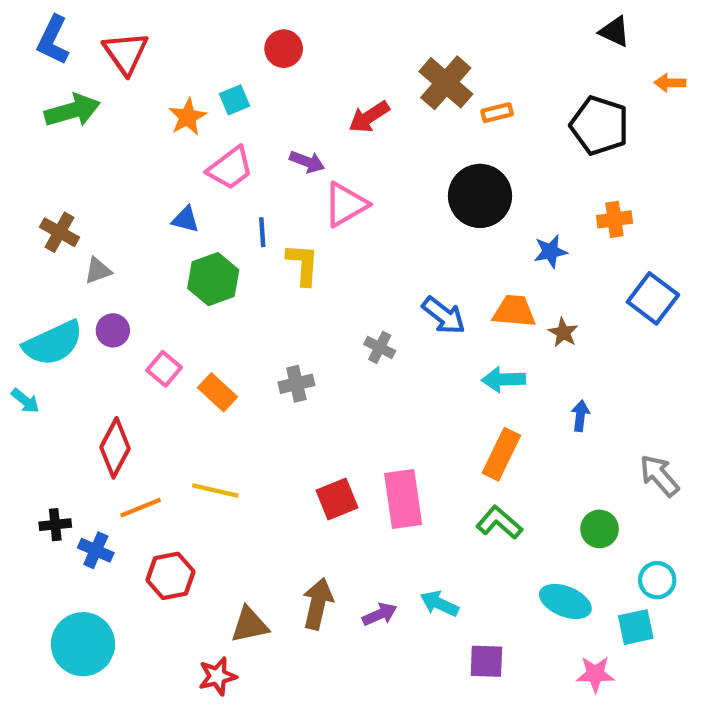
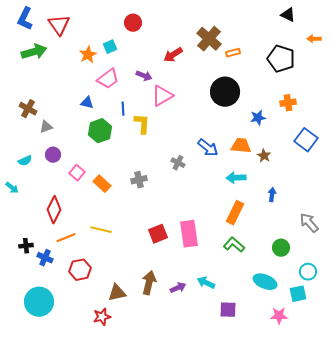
cyan semicircle: (53, 343) -> (25, 161), size x0.5

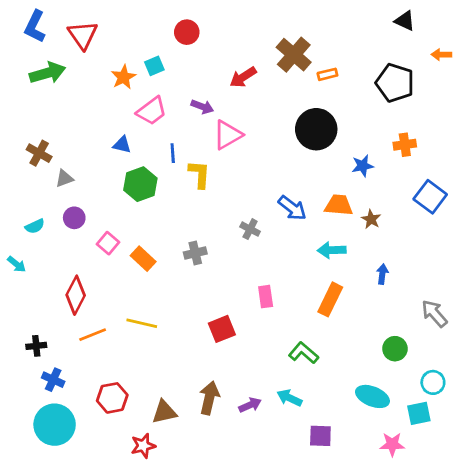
pink rectangle: (189, 234) -> (266, 297), moved, size x0.6
green L-shape: (234, 245) -> (304, 353), moved
blue cross: (45, 258) -> (53, 380), moved
red hexagon: (80, 270) -> (112, 398), moved

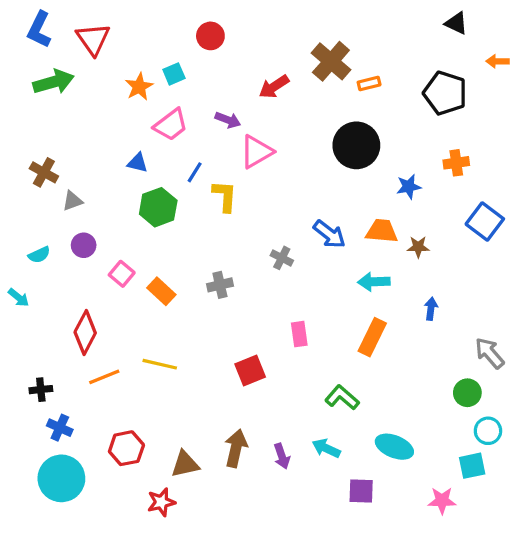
blue line: (173, 153) -> (195, 172), turned 36
brown star: (371, 219) -> (418, 247), turned -30
green circle: (395, 349) -> (467, 393), moved
cyan ellipse: (372, 396) -> (394, 447), moved
purple arrow: (250, 405) -> (282, 456), turned 95

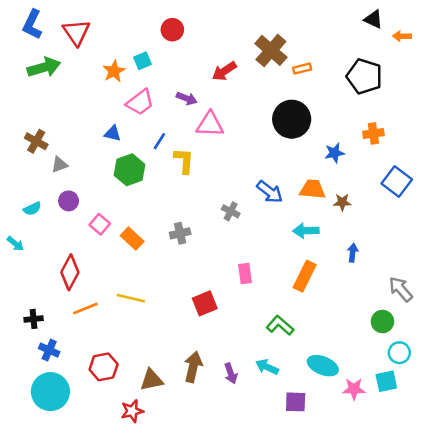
orange arrow: (497, 61) -> (402, 36), moved
pink triangle: (256, 152) -> (210, 124), turned 32
pink star: (442, 501) -> (354, 389), moved

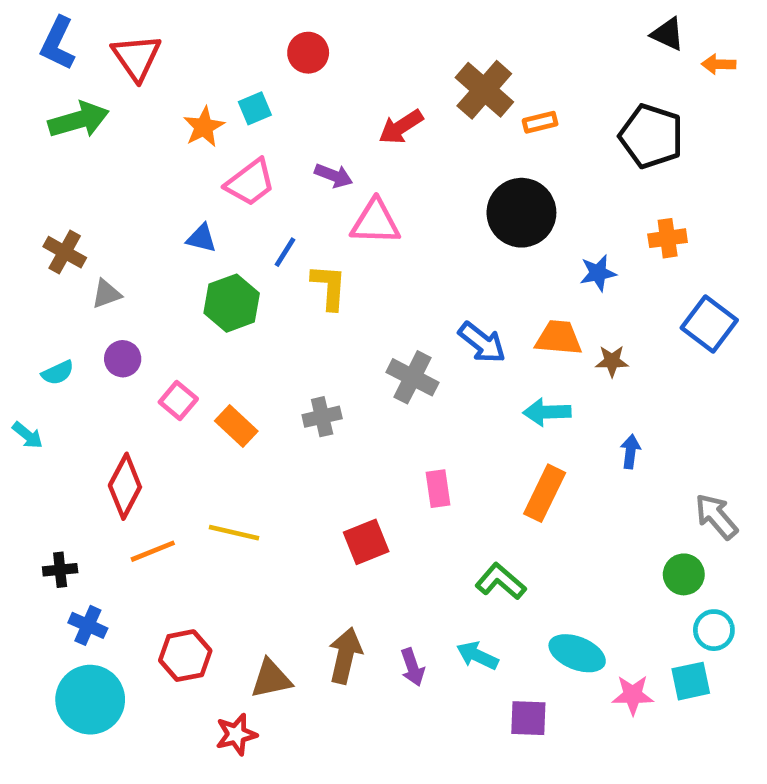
gray cross: (231, 211) -> (412, 377), size x1.5

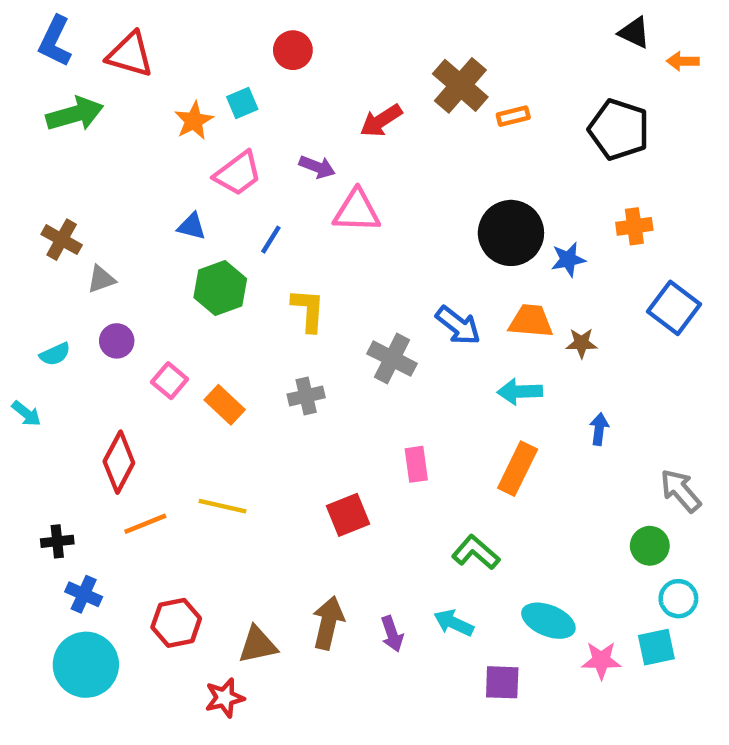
red triangle: (137, 57) -> (130, 55), turned -39
black circle: (521, 213) -> (511, 233), moved
yellow L-shape: (329, 287) -> (308, 310), moved

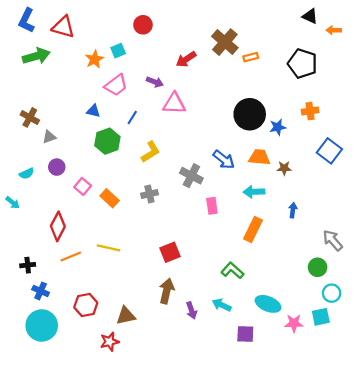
yellow L-shape: (308, 310) -> (151, 152), turned 55
pink rectangle: (416, 464) -> (212, 206), moved
brown arrow: (328, 623) -> (167, 291), moved

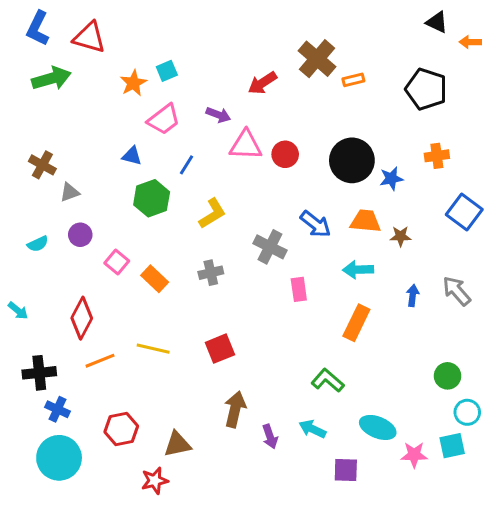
red circle: (143, 25) -> (285, 154), moved
cyan arrow: (13, 203) -> (18, 311), moved
gray arrow: (333, 240) -> (457, 291), moved
red square: (170, 252) -> (220, 349), moved
black cross: (28, 265) -> (39, 373), size x1.5

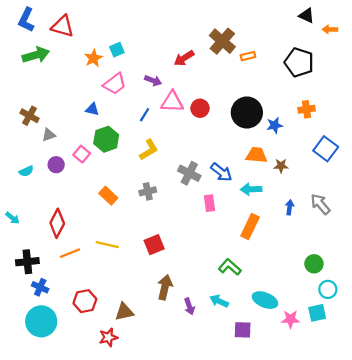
blue line: (187, 165) -> (145, 115), moved
blue arrow: (315, 224) -> (221, 172), moved
pink square: (117, 262) -> (82, 154), moved

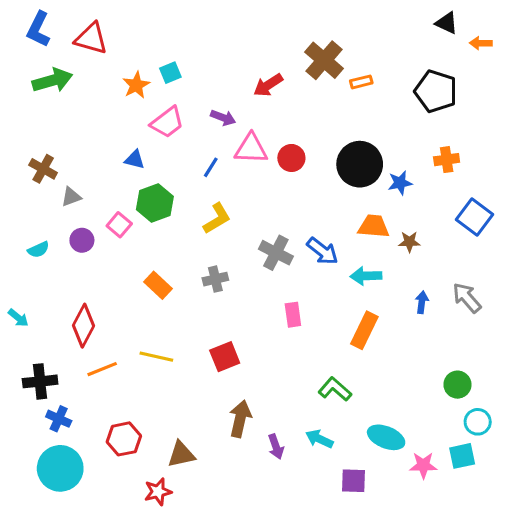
pink rectangle: (210, 203) -> (293, 315), moved

